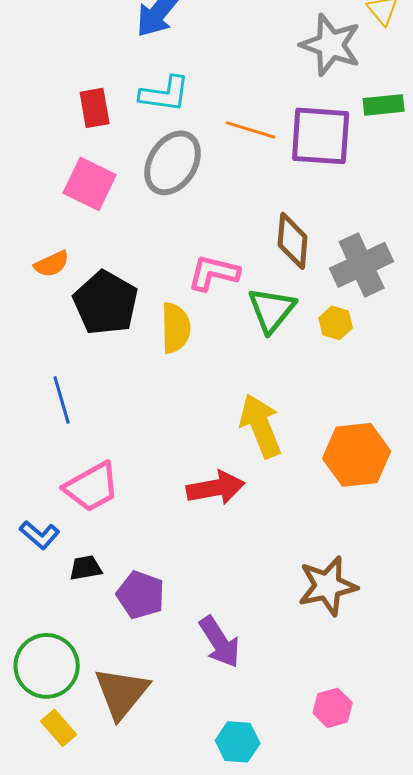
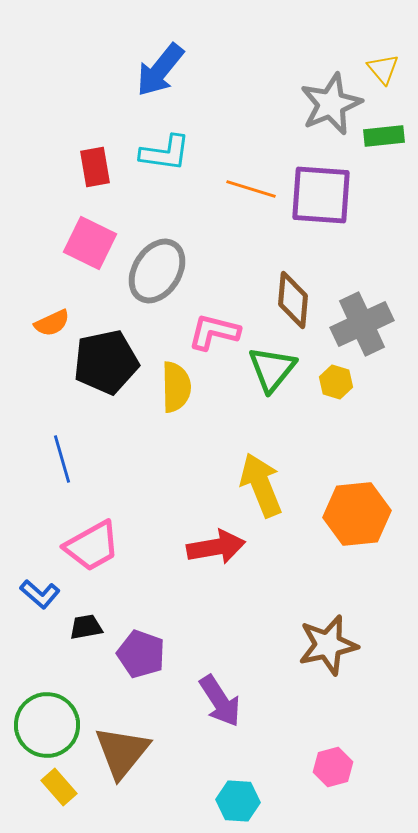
gray star: (331, 45) -> (331, 104), turned 30
green rectangle: (384, 105) -> (384, 136), moved
gray ellipse: (173, 163) -> (157, 271), moved
black pentagon: (106, 303) -> (106, 362), turned 30

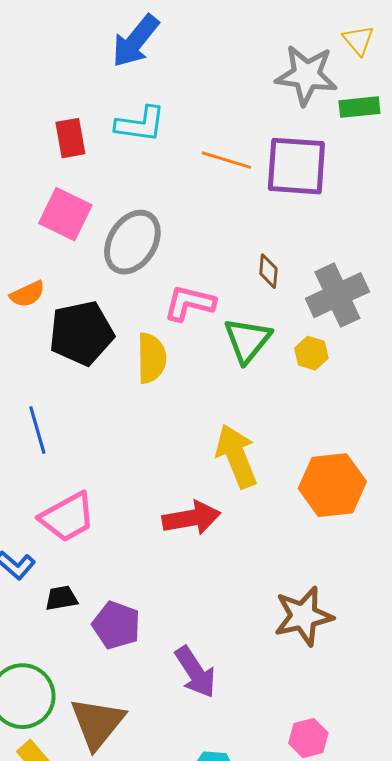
gray star: (331, 104) -> (306, 75), turned 30
brown diamond: (293, 300) -> (268, 271), size x0.6

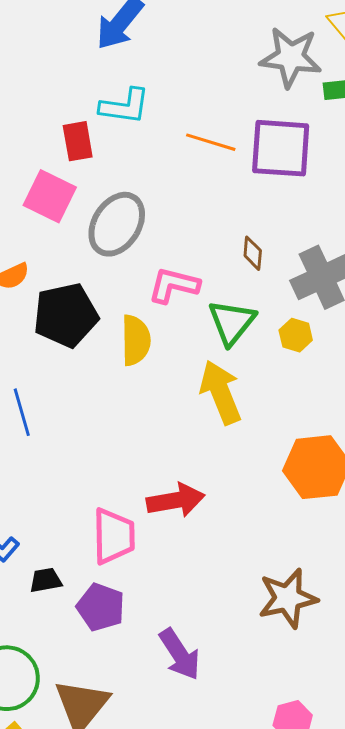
red rectangle: (70, 138) -> (78, 141), moved
yellow arrow: (236, 456) -> (221, 392), moved
pink trapezoid: (67, 517) -> (114, 536), moved, turned -62

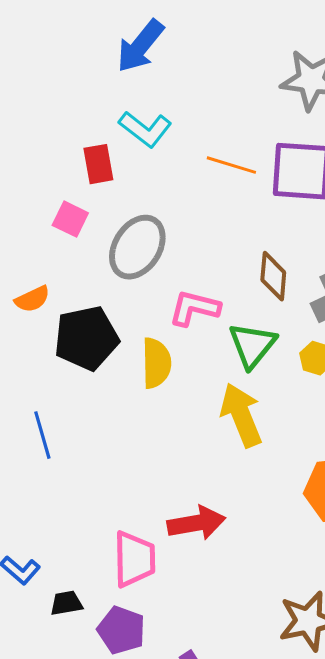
cyan L-shape: (125, 106) -> (145, 129), turned 30
pink square: (50, 196) -> (70, 219), size x0.7
brown diamond: (253, 253) -> (273, 276), size x1.4

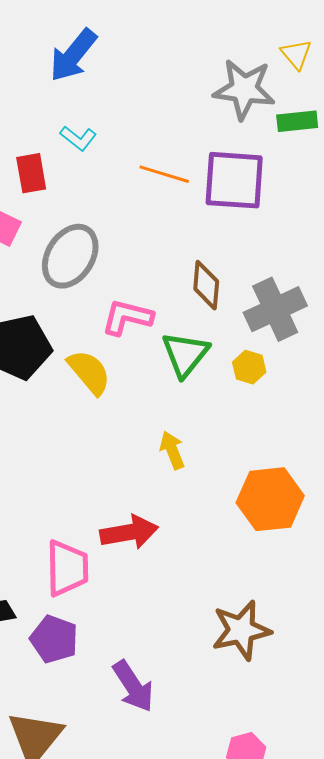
cyan L-shape: (145, 129) -> (78, 138), size x0.7
yellow semicircle: (156, 363) -> (89, 372), turned -39
yellow arrow: (241, 415) -> (172, 450), moved, size x0.6

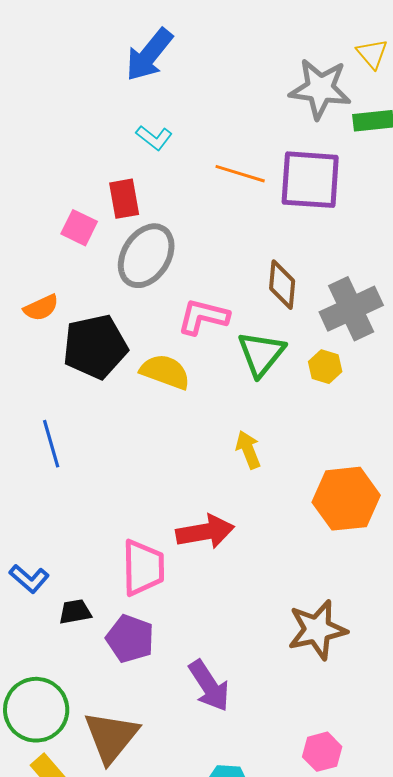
red rectangle: (31, 173) -> (124, 199), moved
yellow semicircle: (89, 372) -> (165, 372), turned -30

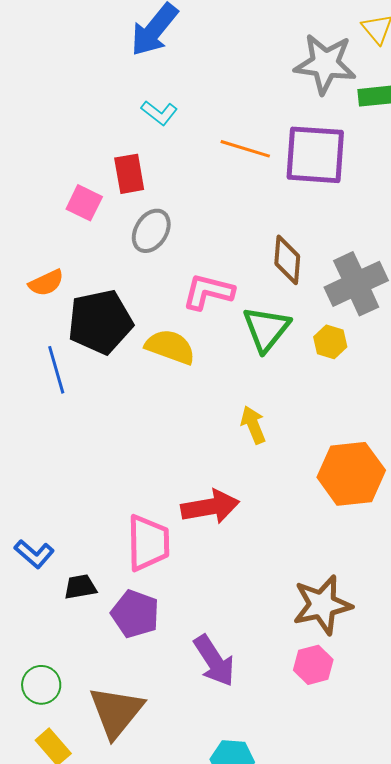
gray ellipse: (146, 256) -> (151, 231), size x0.7
blue line: (51, 444) -> (56, 370), moved
green circle: (36, 710) -> (41, 685), size x0.6
pink hexagon: (322, 752) -> (313, 665), moved

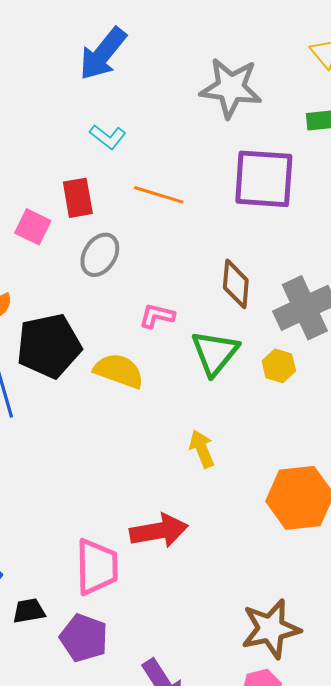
gray star: (325, 64) -> (231, 88), moved
orange line: (245, 149) -> (159, 195), moved
pink L-shape: (208, 292) -> (157, 316), size x0.7

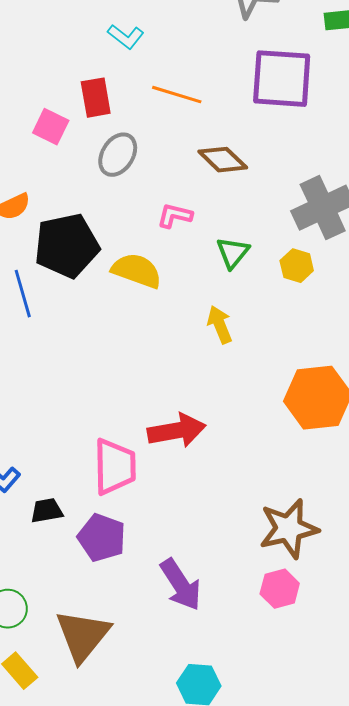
brown diamond: (236, 284) -> (223, 160), moved, turned -51
green triangle: (215, 353) -> (233, 253), size x0.7
yellow arrow: (202, 449) -> (220, 325), moved

